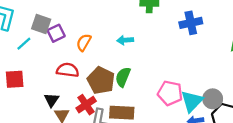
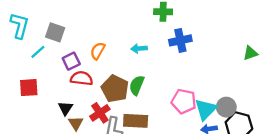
blue cross: (191, 23) -> (180, 40), moved
purple square: (56, 33) -> (71, 61), moved

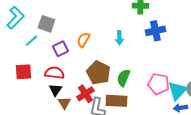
cyan L-shape: (20, 26) -> (15, 18), turned 30
cyan arrow: (139, 48) -> (119, 38), turned -88
red semicircle: (82, 78) -> (54, 73), moved
green semicircle: (137, 85) -> (123, 78), moved

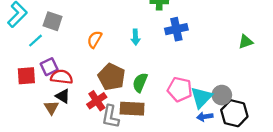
purple square: (60, 49) -> (49, 67), moved
black triangle: (55, 90) -> (63, 96), turned -32
brown triangle: (64, 103) -> (51, 108), moved

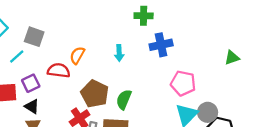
red semicircle: (62, 77) -> (59, 70), moved
pink pentagon: (180, 89) -> (183, 83), moved
black triangle: (63, 96) -> (32, 107), moved

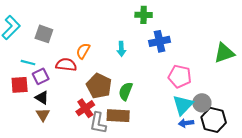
cyan line: (17, 56) -> (28, 63), moved, turned 56
green triangle: (232, 58) -> (224, 53), size x1.5

